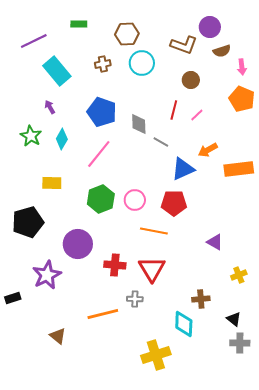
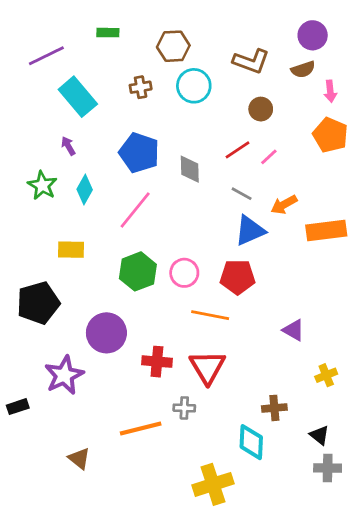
purple circle: (210, 27) -> (313, 35), moved
red line: (174, 110) -> (238, 150), turned 42
gray line: (161, 142) -> (242, 194), moved

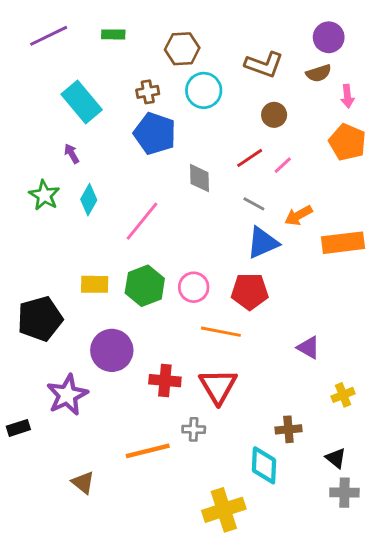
purple line: (46, 56) -> (49, 36), moved
blue pentagon: (139, 153) -> (155, 134), moved
yellow rectangle: (71, 250) -> (95, 284), moved

